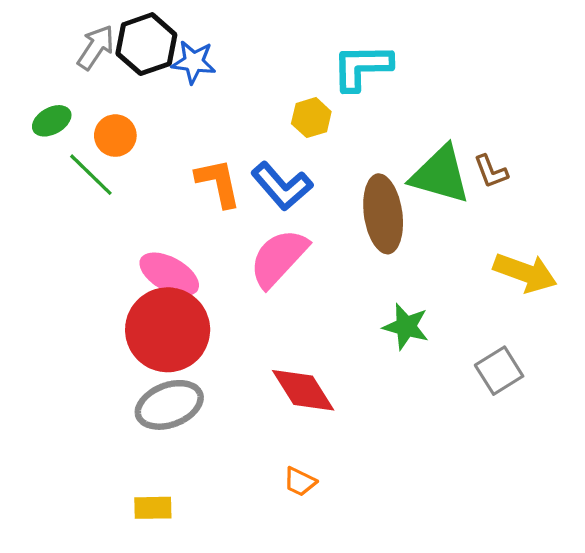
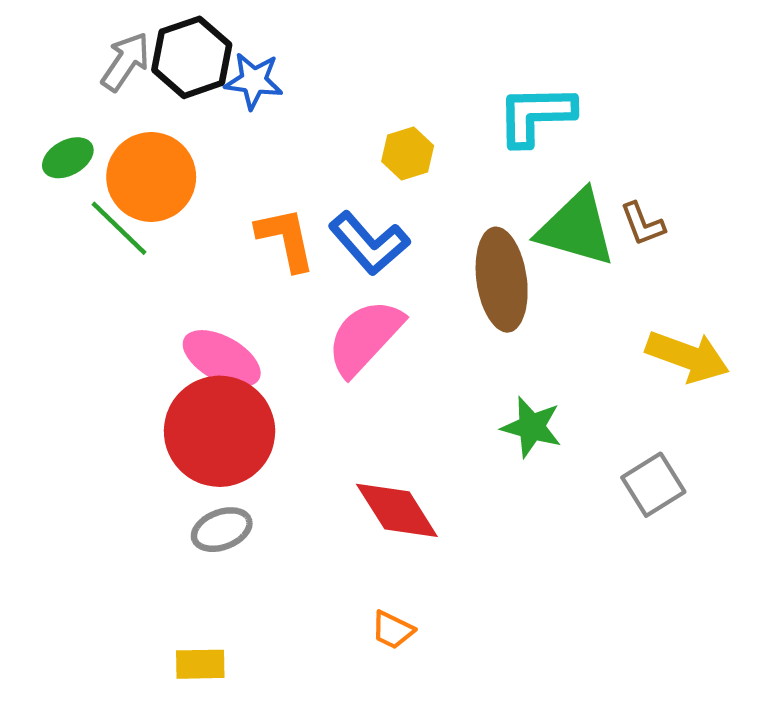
cyan L-shape: (362, 67) -> (536, 115), moved
orange circle: (115, 136) -> (151, 177), size x1.6
gray ellipse: (169, 405) -> (222, 530), size x0.7

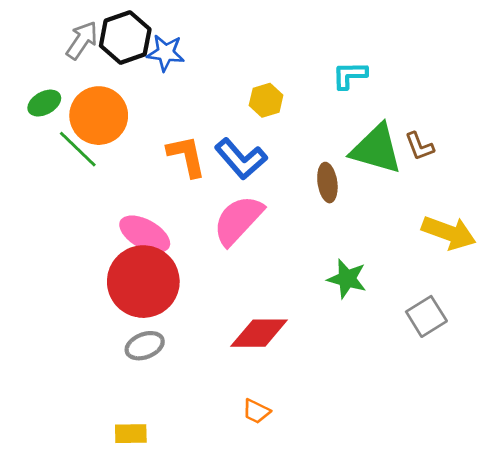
cyan L-shape: (536, 115) -> (350, 75), size x0.7
brown ellipse: (502, 280) -> (327, 183), size x0.6
red diamond: (397, 510) -> (259, 333), turned -58

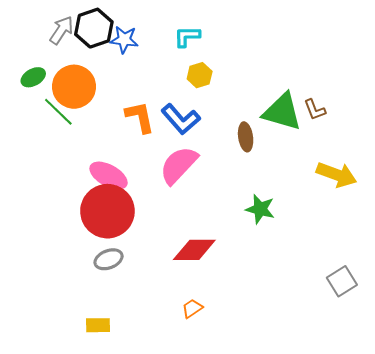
cyan L-shape: (350, 75) -> (187, 36), moved
gray square: (426, 316) -> (342, 281), moved
orange trapezoid: (256, 411) -> (192, 308), turned 120

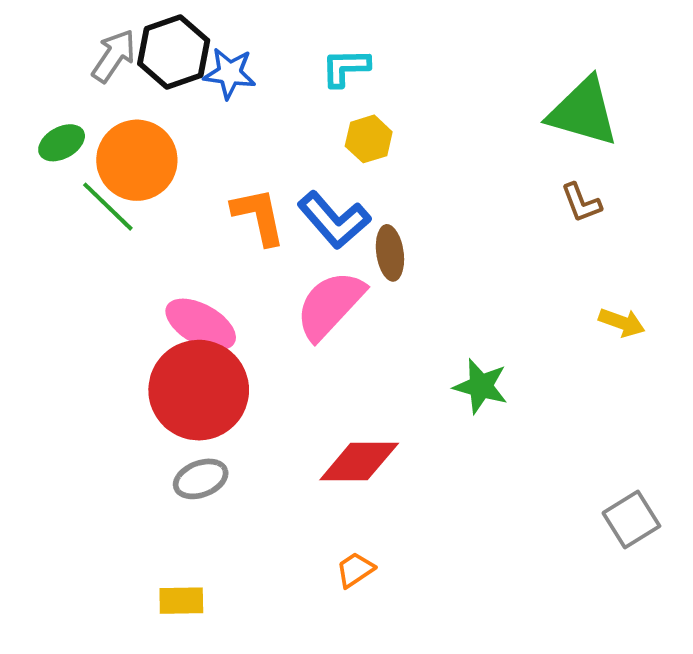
green triangle: (282, 112) -> (583, 112), moved
brown ellipse: (246, 137) -> (390, 253), moved
yellow arrow: (337, 175) -> (622, 322), size x0.6

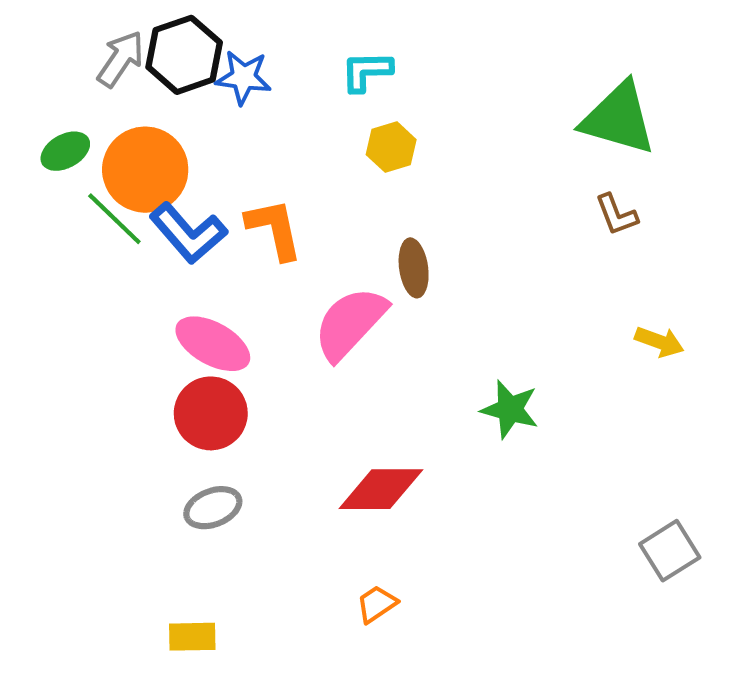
blue L-shape: (334, 220) -> (188, 233), moved
red circle: (199, 390) -> (211, 413), size x0.7

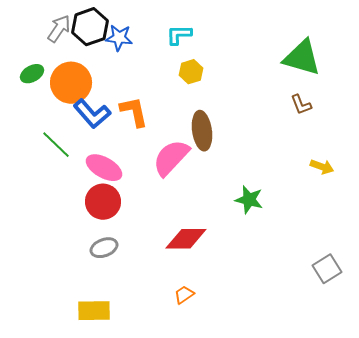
green line: (114, 219) -> (56, 145), moved
brown ellipse: (414, 268) -> (202, 131), size x1.4
yellow rectangle: (192, 637) -> (94, 311), size x1.4

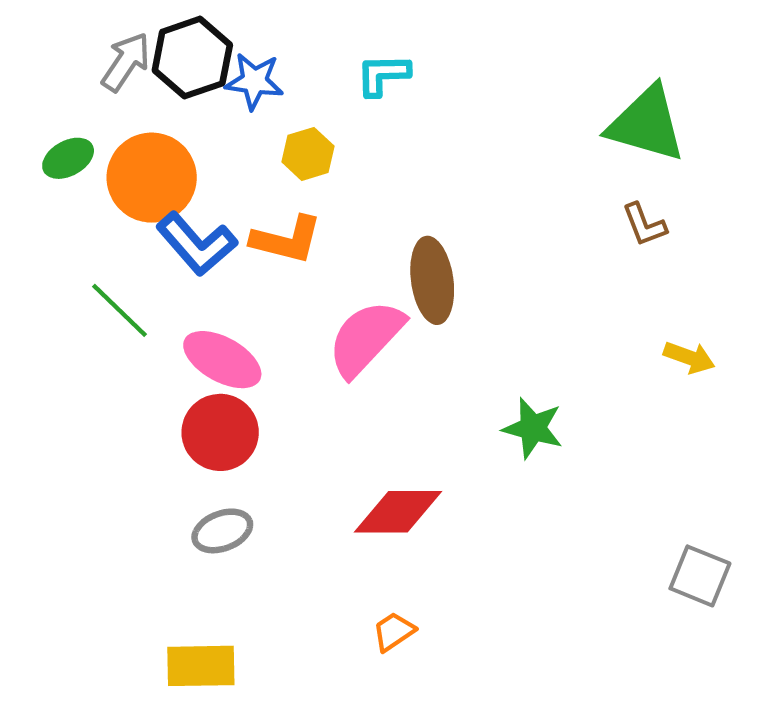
yellow hexagon: (191, 72) -> (308, 154), moved
orange L-shape: (134, 112) -> (287, 240), turned 116
gray square: (327, 269) -> (700, 576), turned -36

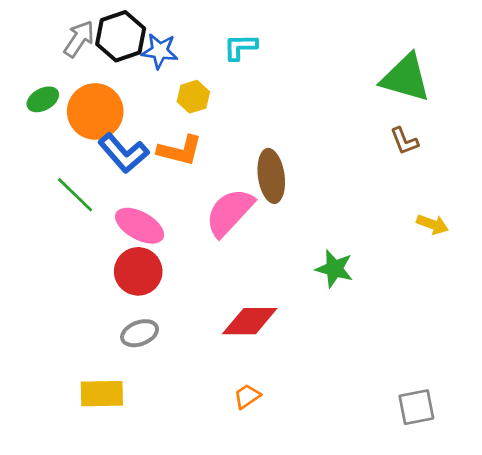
gray square: (700, 576) -> (416, 407), moved, turned -33
yellow rectangle: (201, 666) -> (102, 394), moved

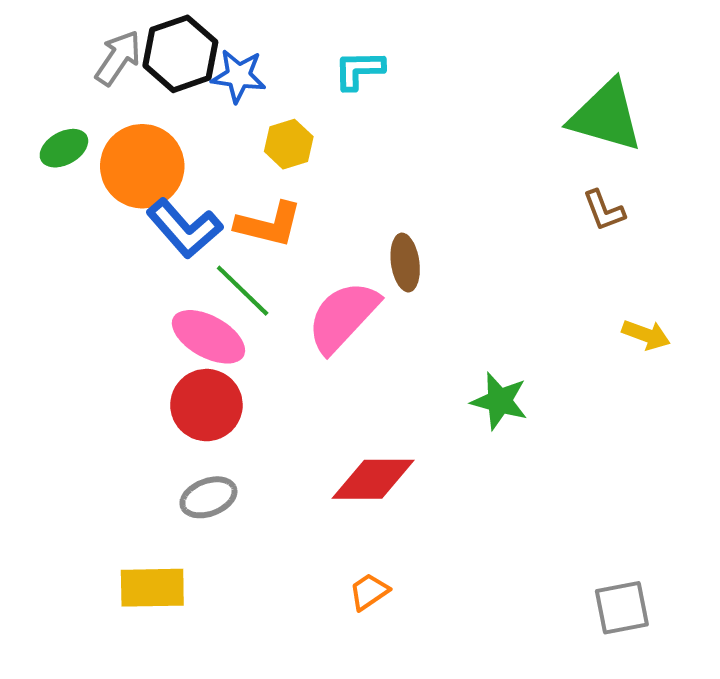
brown ellipse: (271, 176) -> (405, 263), size x0.7
green line: (75, 195) -> (243, 291), moved

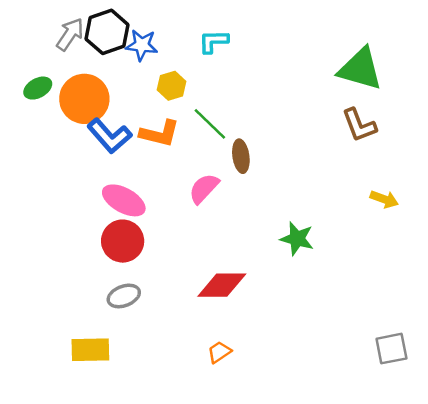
brown L-shape: (604, 210) -> (359, 125), size x1.4
green line: (243, 291) -> (210, 124), moved
pink semicircle: (343, 317) -> (204, 188), size x0.7
gray square: (622, 608) -> (391, 349), moved

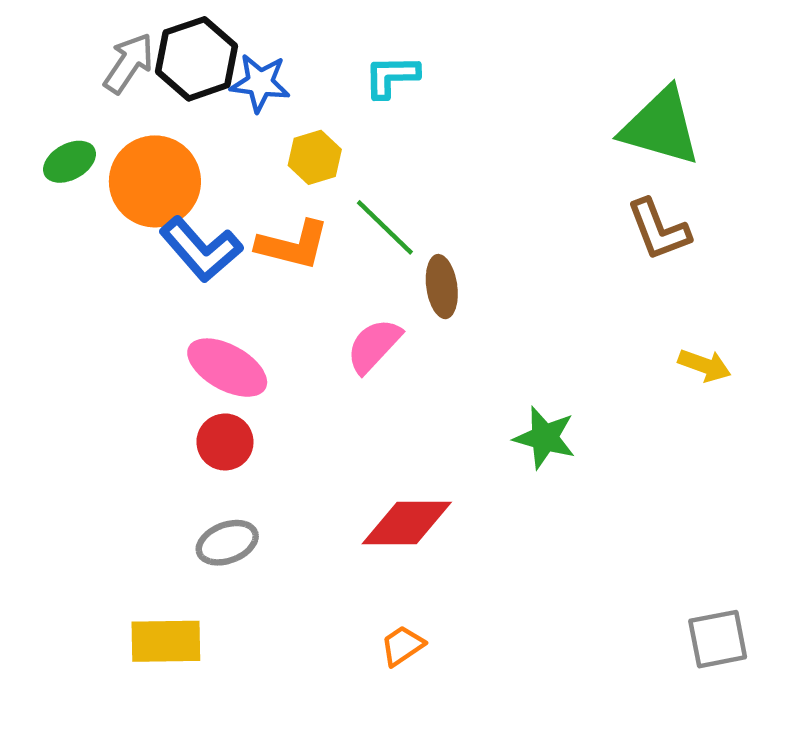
red circle: (123, 241) -> (225, 442), size x0.7

